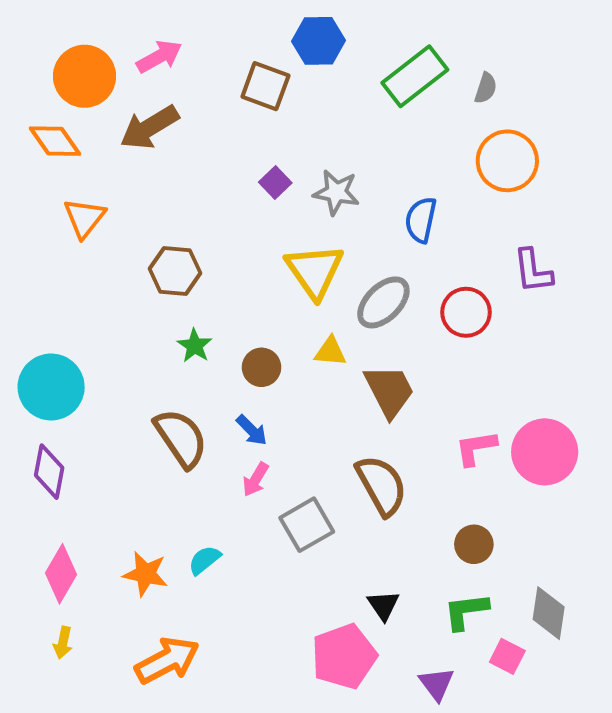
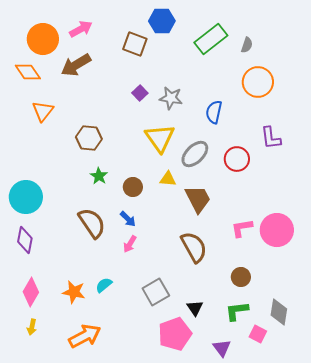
gray square: (307, 525) -> (156, 292), moved

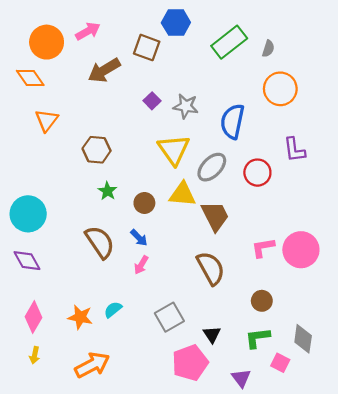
brown arrow: (76, 65) -> (104, 70), moved
blue semicircle: (214, 112) -> (232, 121), size x1.4
yellow triangle: (168, 179) -> (182, 194), size x1.5
purple diamond: (25, 240) -> (27, 261), turned -40

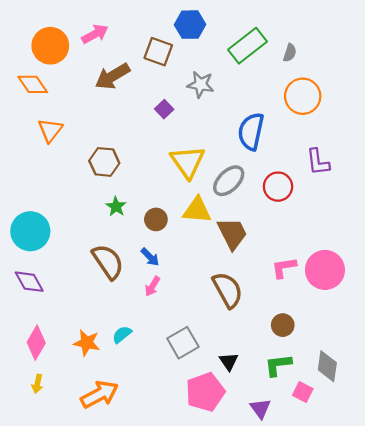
gray star: (186, 106) -> (201, 84), moved

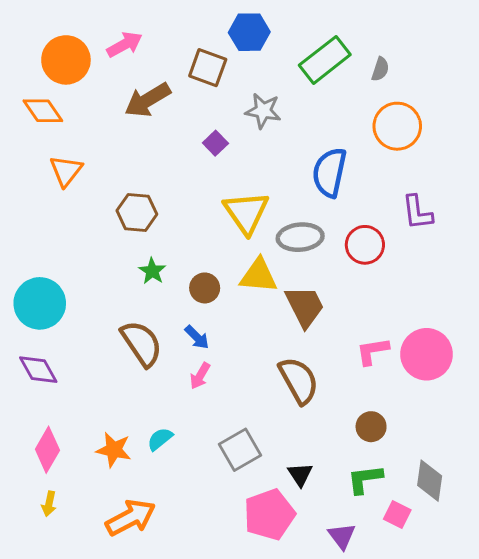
gray ellipse: (229, 181) -> (300, 237), turned 40

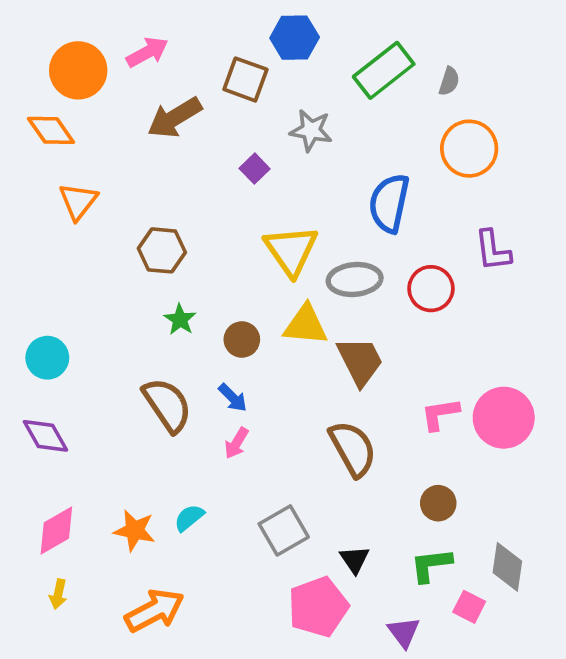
cyan circle: (40, 303) -> (47, 358), size x0.7
pink diamond: (47, 450) -> (56, 530), turned 30

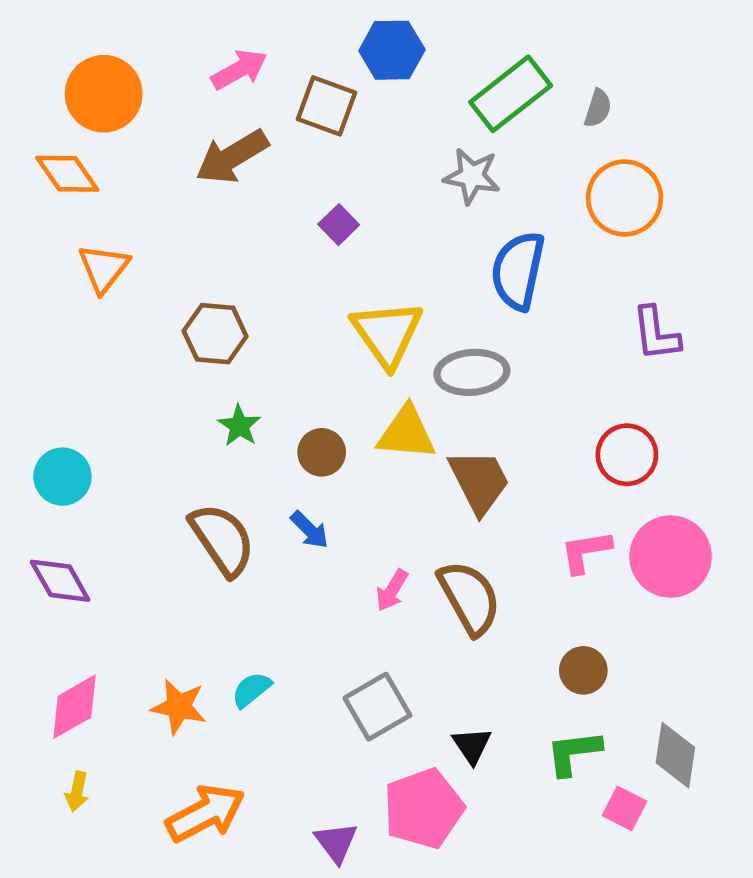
pink arrow: (147, 52) -> (239, 70), moved
gray star: (311, 130) -> (472, 176), moved
red circle: (431, 289) -> (627, 455), moved
pink arrow: (236, 443) -> (392, 590), moved
purple triangle: (404, 632) -> (336, 842), moved

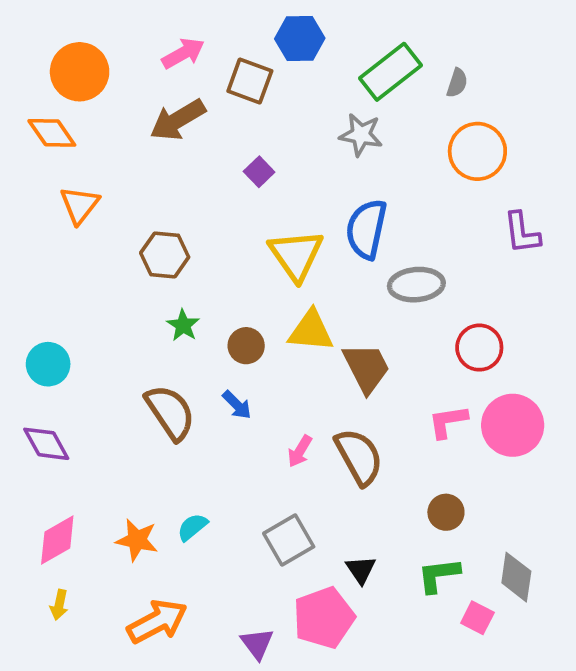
blue semicircle: (518, 271) -> (366, 229), moved
purple L-shape: (656, 334) -> (522, 233), moved
gray ellipse: (472, 372) -> (416, 285), moved

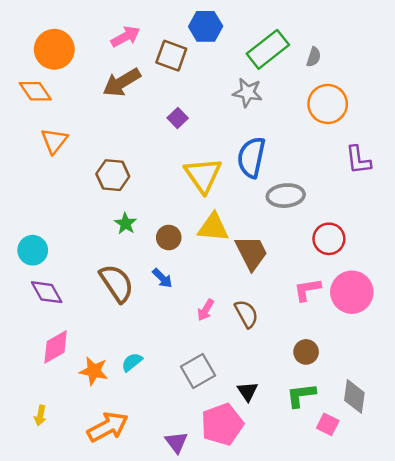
purple diamond: (46, 444) -> (47, 292), moved
brown semicircle: (359, 457) -> (246, 314), size x0.7
pink diamond: (57, 540) -> (56, 347), moved

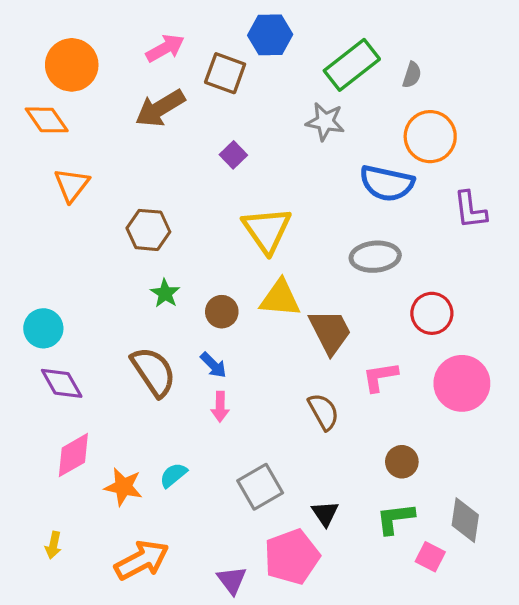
blue semicircle: (251, 157) -> (387, 183), moved, turned -90
pink L-shape: (307, 290) -> (380, 377), moved
pink arrow: (206, 310) -> (220, 407), moved, turned -30

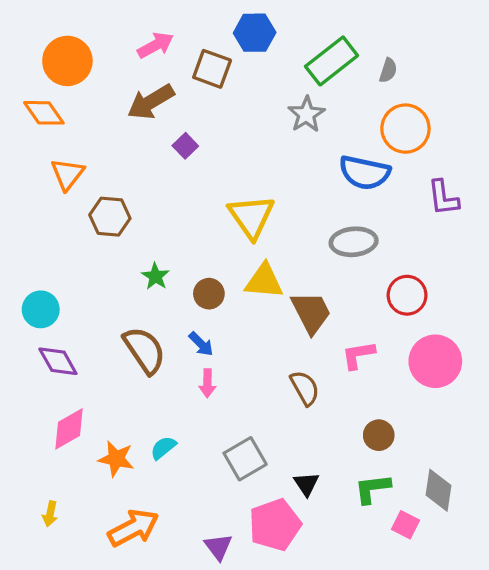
gray star: (325, 122) -> (306, 114), turned 30
purple square: (233, 155) -> (185, 146), moved
brown hexagon: (148, 230) -> (110, 217), moved

